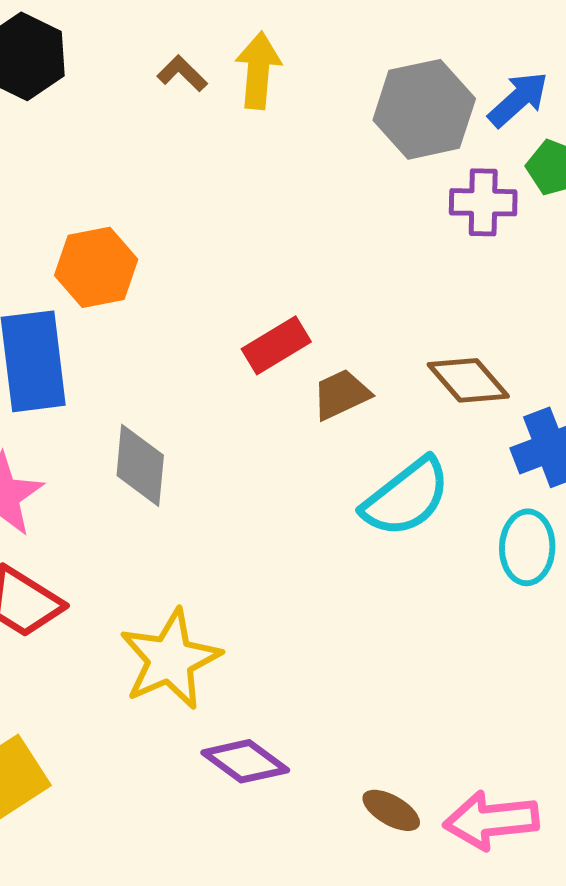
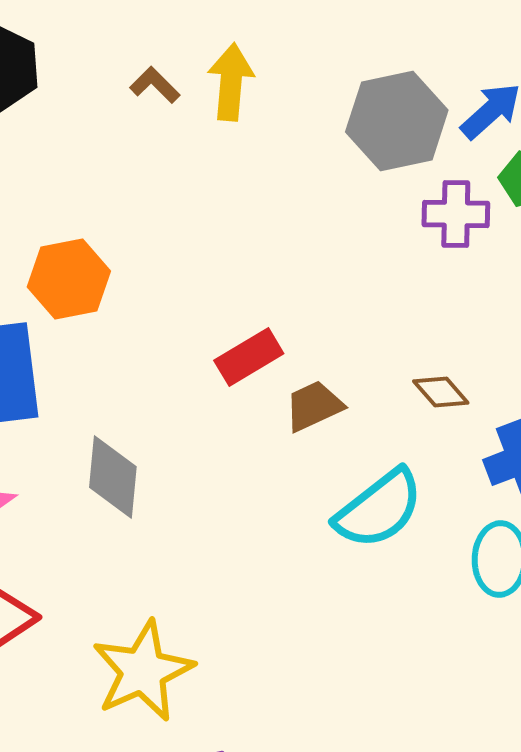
brown diamond: (468, 380) -> (441, 392), size x0.7

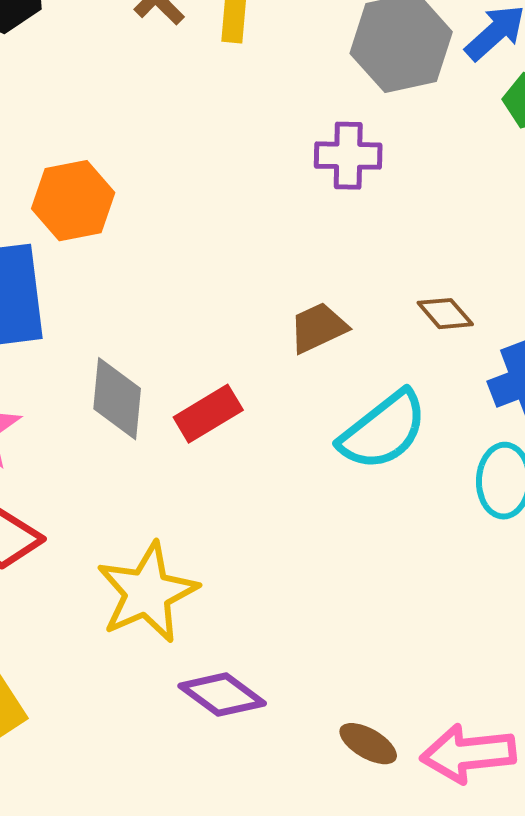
purple cross: (456, 214) -> (348, 156), moved
red rectangle: (249, 357) -> (208, 414), moved

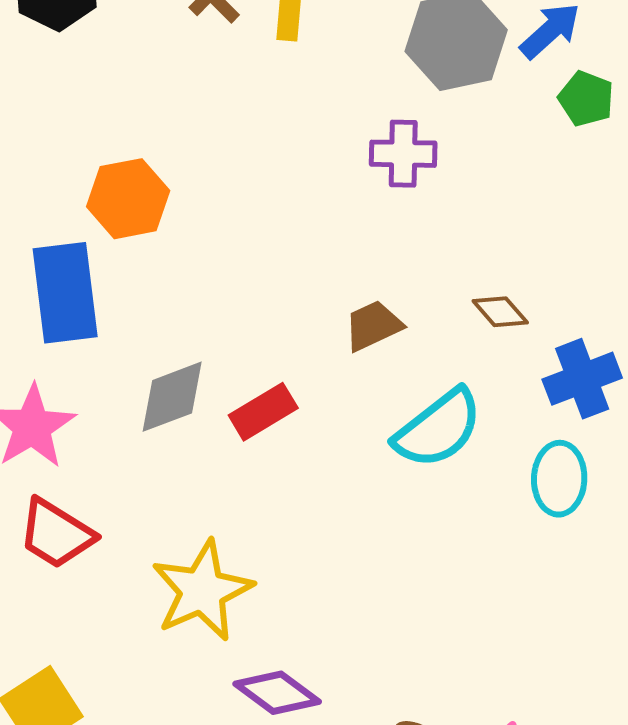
gray diamond: (117, 399) -> (172, 397), turned 64

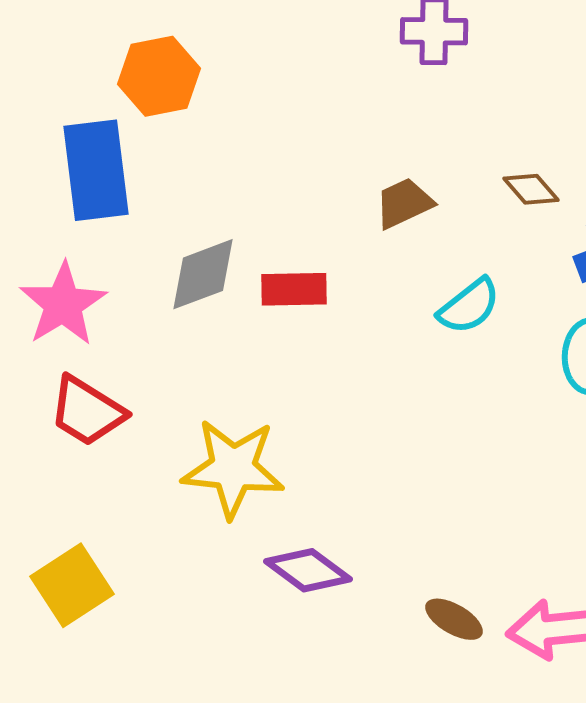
red rectangle: (263, 412) -> (294, 289), turned 30
cyan semicircle: (438, 429) -> (469, 306), size x0.7
yellow star: (202, 591) -> (233, 468), turned 30

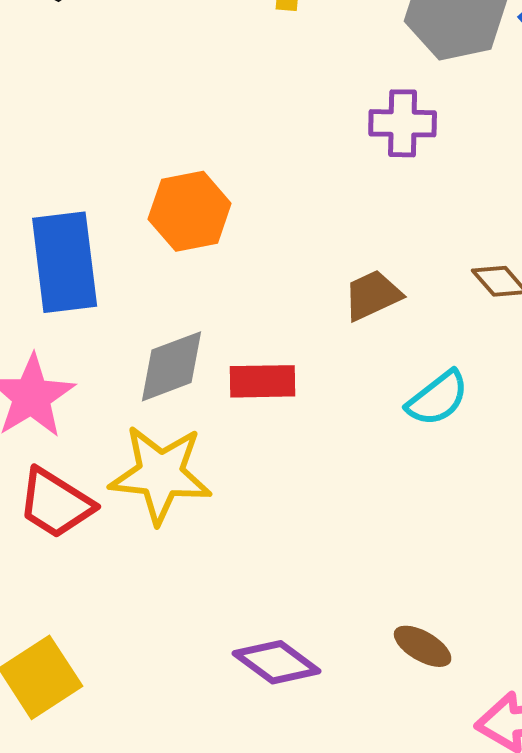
orange hexagon: (159, 76) -> (190, 211), moved
yellow star: (233, 468) -> (161, 474), moved
brown ellipse: (454, 619) -> (423, 646), moved

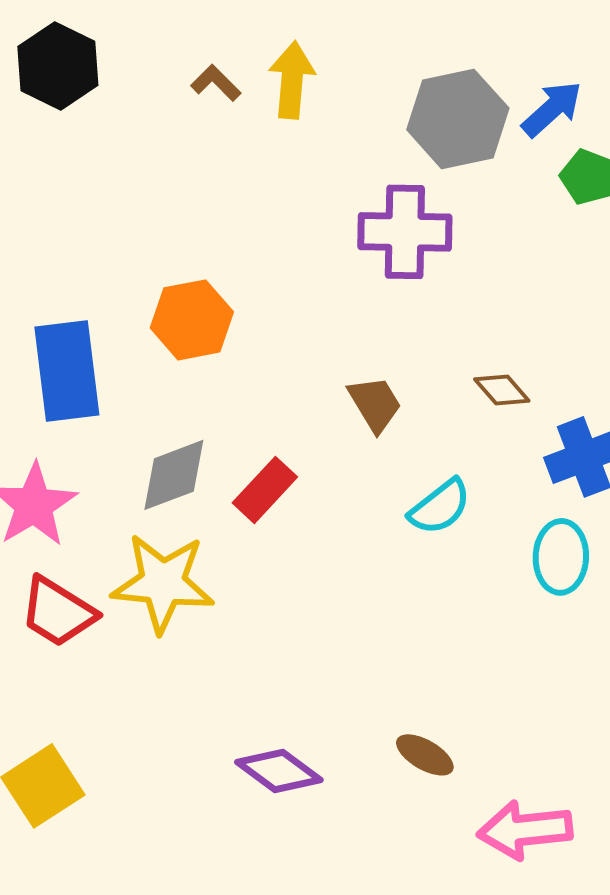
purple cross: (403, 123) -> (405, 232), size x1.4
brown trapezoid: (373, 295) -> (375, 404), turned 84
red rectangle: (263, 381) -> (265, 490), turned -46

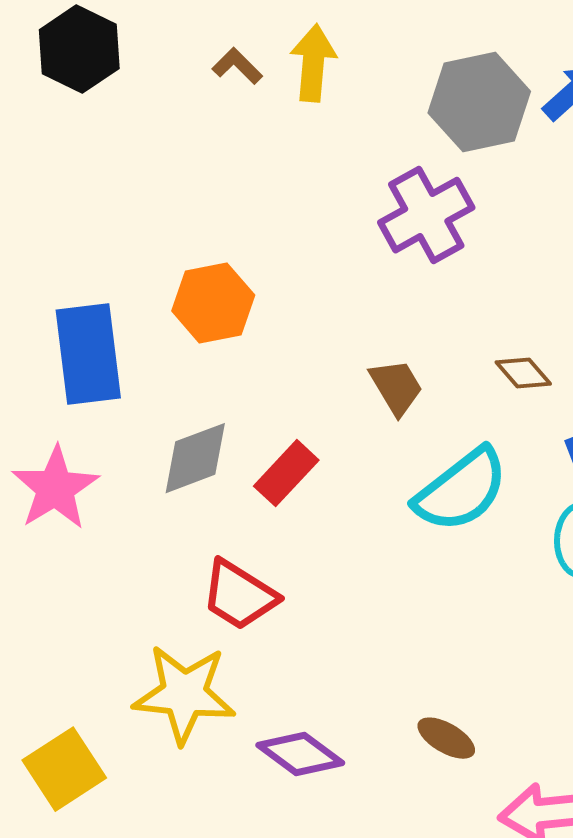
purple cross: (405, 232) -> (426, 215), turned -30
cyan semicircle: (440, 507) -> (461, 490), size x1.5
yellow star: (163, 583) -> (184, 694), moved
red trapezoid: (58, 612) -> (239, 595), moved

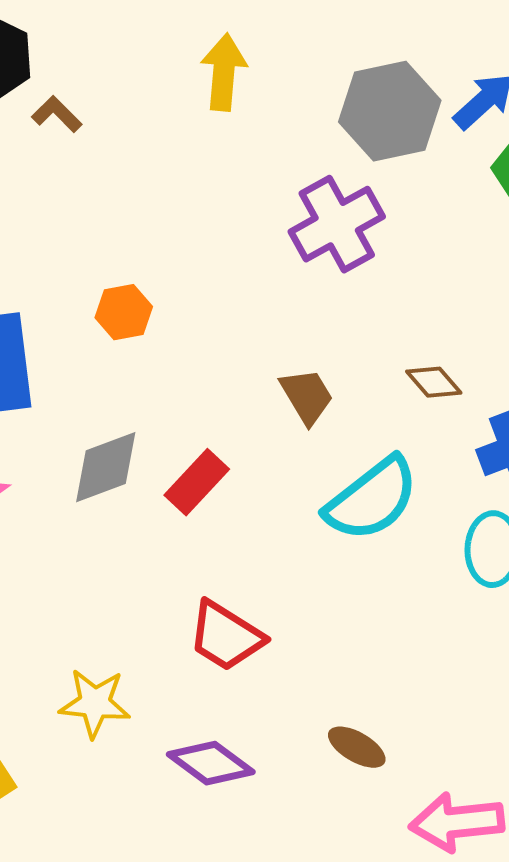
brown L-shape: (237, 66) -> (57, 114), moved
orange hexagon: (213, 303) -> (124, 312), size x0.7
red trapezoid: (239, 595) -> (226, 636), moved
yellow star: (184, 694) -> (95, 703), size x0.7

